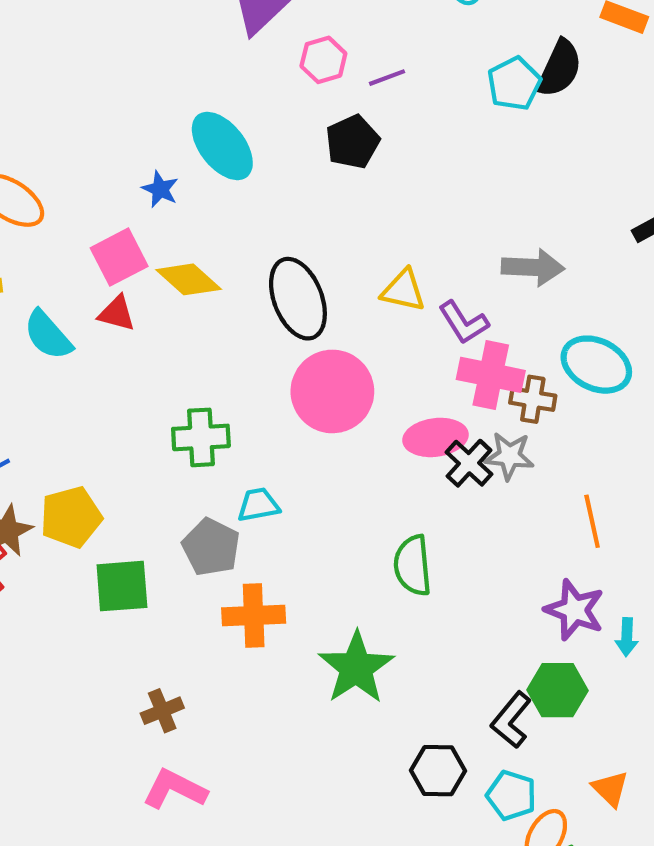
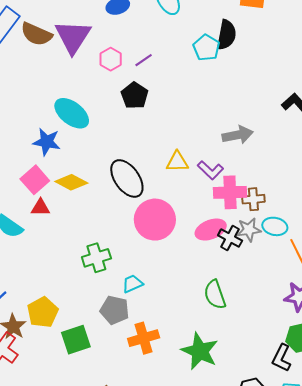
blue star: (160, 189) -> (47, 142), size x1.5
cyan ellipse: (596, 365) -> (275, 226), moved, size x0.7

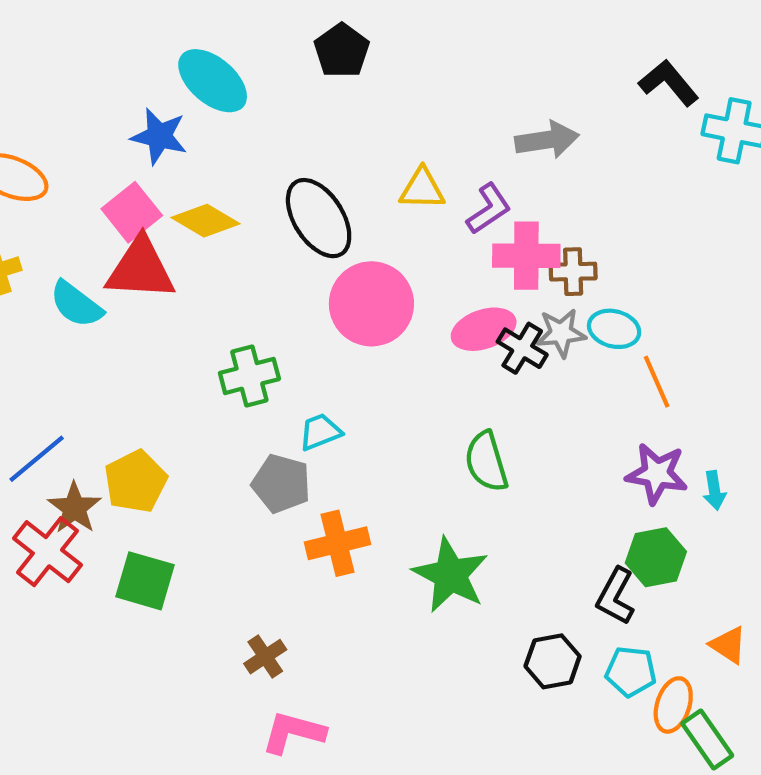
purple L-shape: (210, 170) -> (489, 209), turned -80
red triangle: (40, 208) -> (141, 269), size x1.8
green square: (76, 340) -> (145, 581), moved, turned 32

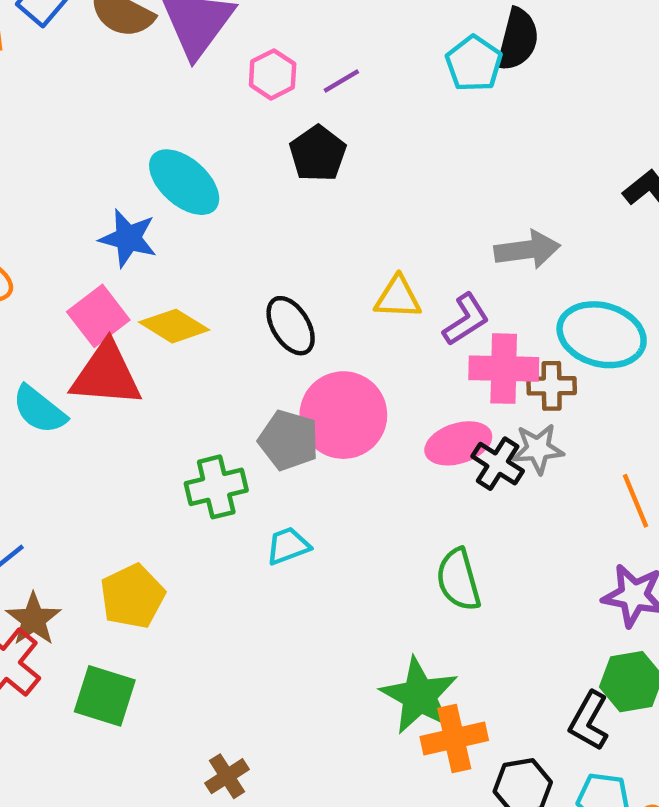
black ellipse: (319, 218) -> (291, 326), size x0.7
cyan ellipse: (614, 329) -> (602, 335), moved, size x1.6
yellow pentagon: (136, 481) -> (132, 596), moved
gray pentagon: (281, 484) -> (289, 440), moved
orange cross: (338, 543) -> (454, 739), moved

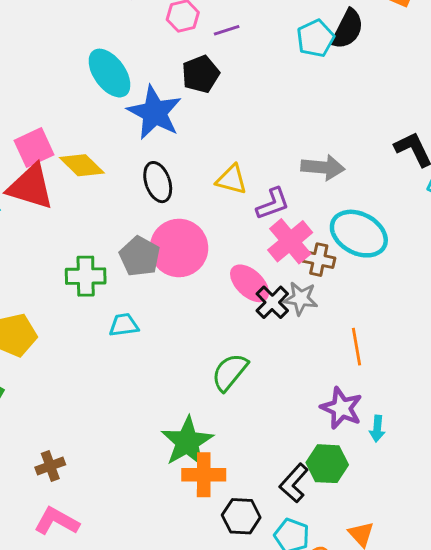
blue star: (128, 238) -> (155, 113), moved, size x1.4
pink cross: (504, 369) -> (290, 241), turned 36
pink ellipse: (458, 443) -> (250, 283), turned 48
green semicircle: (458, 580) -> (230, 372), turned 42

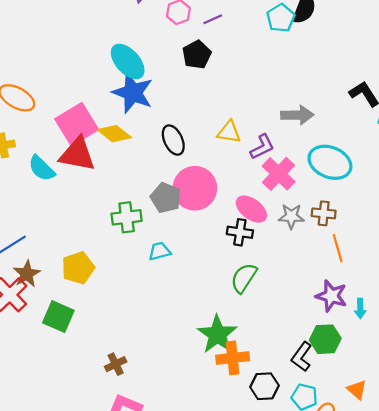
blue star: (155, 113) -> (133, 93), moved
pink square: (34, 148) -> (77, 124), size x1.4
brown cross: (319, 260) -> (324, 213), moved
black cross: (272, 302) -> (240, 232), moved, turned -30

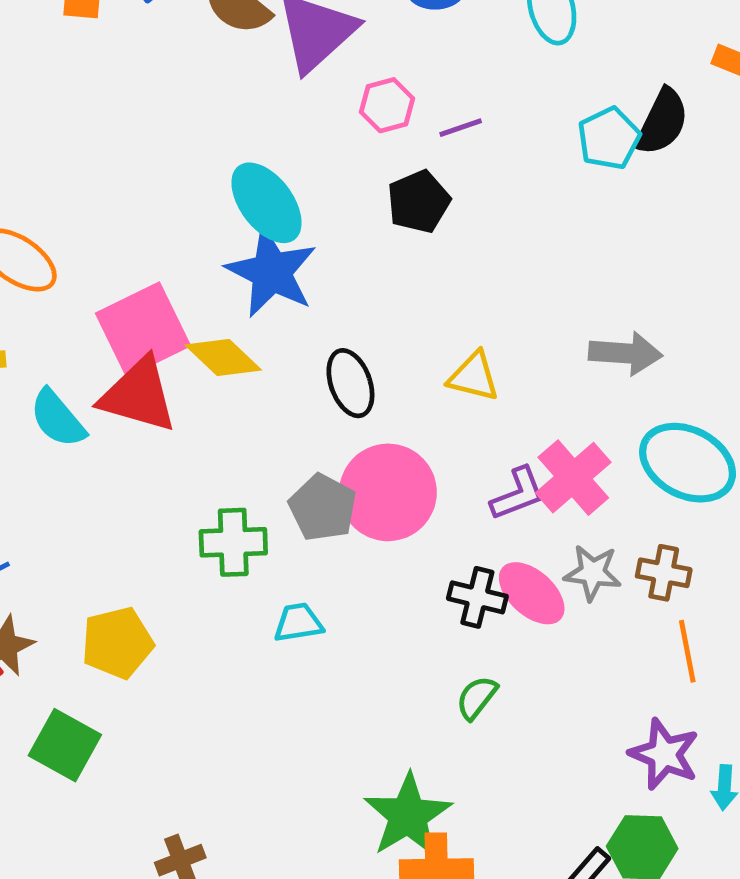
purple L-shape: (262, 147) -> (518, 494), moved
pink ellipse: (251, 209) -> (532, 593), moved
green semicircle: (244, 278) -> (477, 698), size x0.7

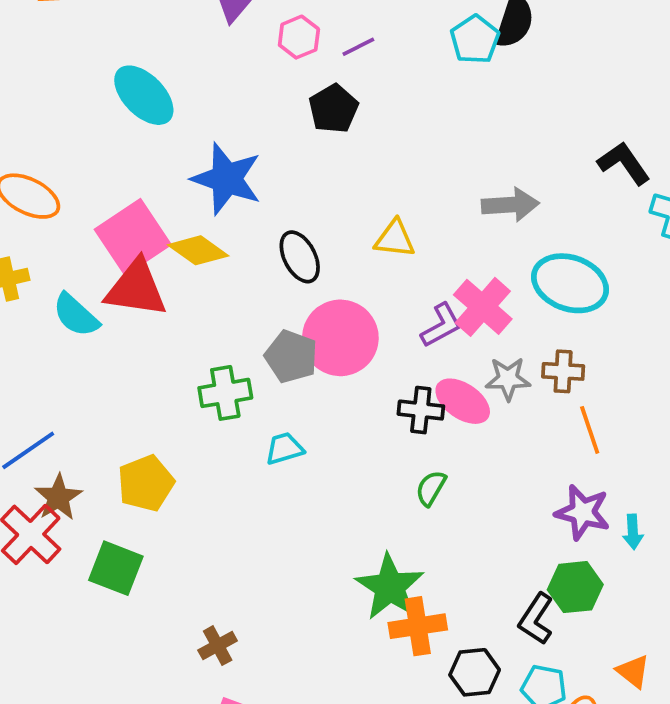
cyan ellipse: (267, 203) -> (144, 95), moved

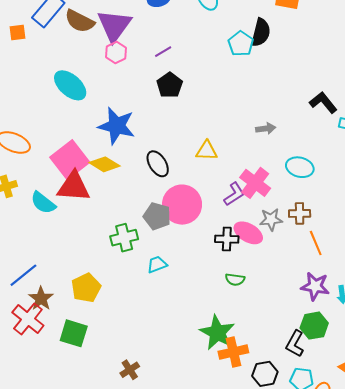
pink hexagon: (299, 37) -> (116, 52), moved
purple line: (358, 47) -> (163, 52), moved
gray arrow: (510, 205) -> (266, 129), size x0.7
cyan ellipse: (570, 283) -> (300, 167), size x0.7
green semicircle: (431, 488) -> (235, 279), turned -108

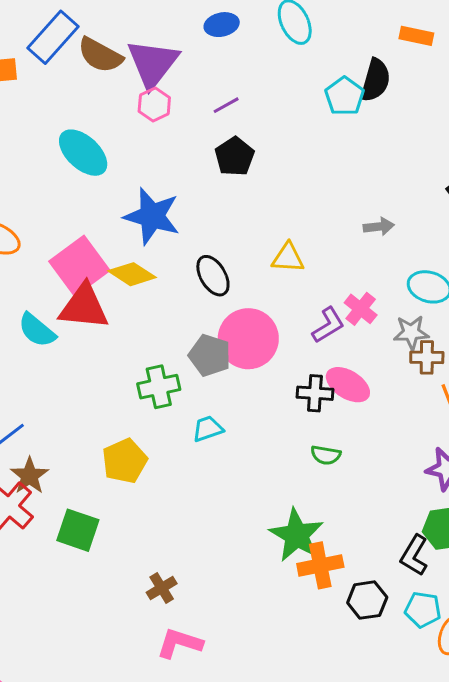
pink cross: (255, 183) -> (361, 309), size x0.7
gray star: (271, 219) -> (411, 333), moved
yellow pentagon: (86, 288) -> (125, 461), moved

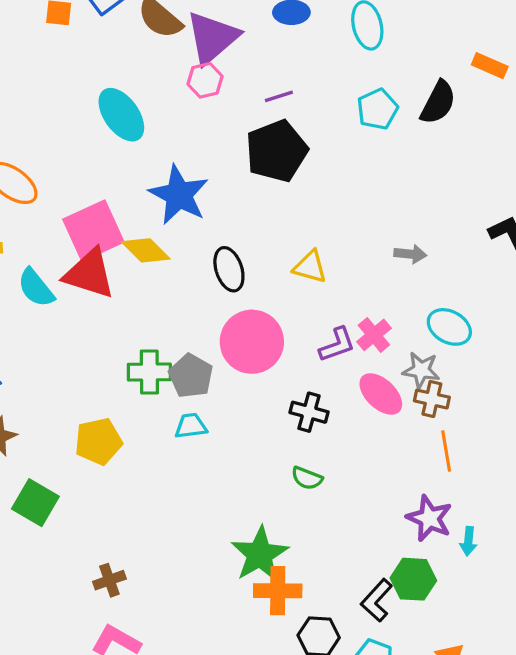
cyan pentagon: (345, 96) -> (377, 109), moved
black pentagon: (235, 156) -> (277, 151), size x1.5
gray pentagon: (210, 355) -> (191, 376), moved
pink ellipse: (348, 385) -> (381, 394), moved

